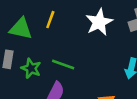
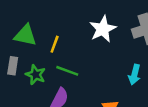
yellow line: (50, 20) -> (55, 44), moved

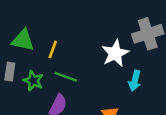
white star: (103, 29) -> (115, 53), moved

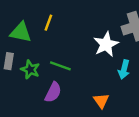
yellow line: (53, 49) -> (48, 23), moved

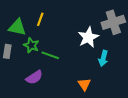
green star: (30, 70) -> (31, 45), moved
purple semicircle: (53, 92) -> (34, 77), moved, turned 30

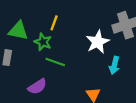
yellow line: (40, 19) -> (54, 23), moved
green star: (31, 45) -> (43, 42), moved

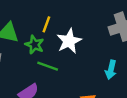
white star: (98, 42) -> (69, 41), moved

